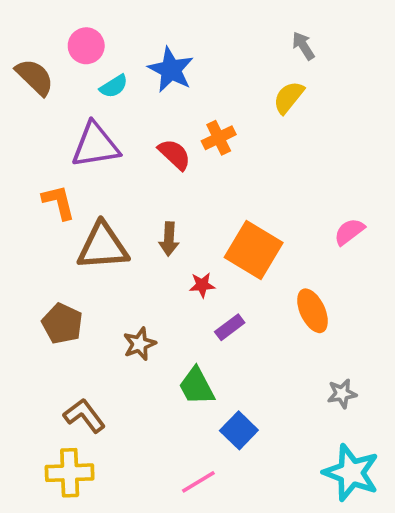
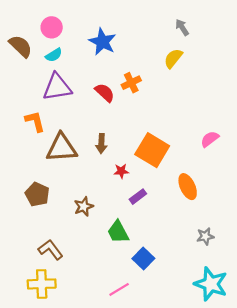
cyan semicircle: (114, 86) -> (54, 55), moved

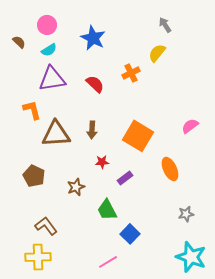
brown semicircle: (21, 46) -> (19, 42), size x0.6
orange cross: (131, 83) -> (131, 73), moved
red star: (121, 171) -> (102, 162), moved

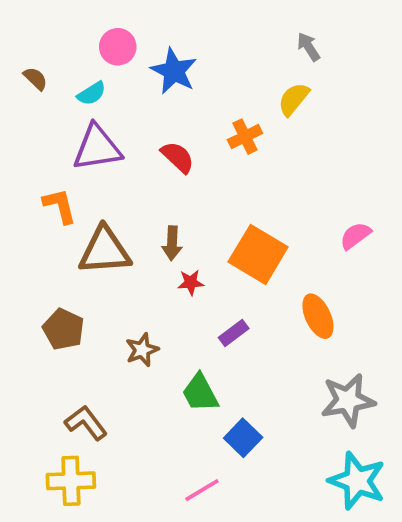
pink circle: (47, 25) -> (118, 47), moved
red star: (102, 162) -> (191, 282), moved
gray star: (186, 214) -> (348, 400), size x1.8

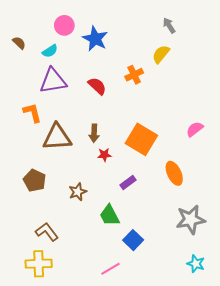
cyan star: (357, 481) -> (196, 264), size x0.6

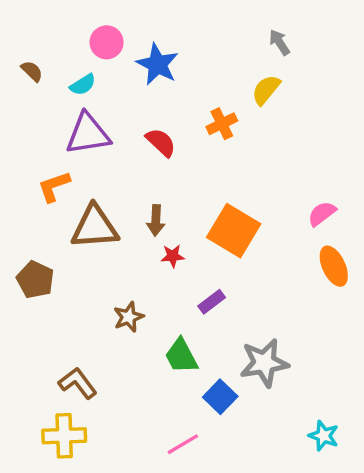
orange L-shape: (32, 113) -> (54, 186), turned -95
orange ellipse: (174, 173) -> (334, 266), moved
brown pentagon: (35, 180) -> (35, 280), moved
gray star: (191, 220) -> (264, 363), moved

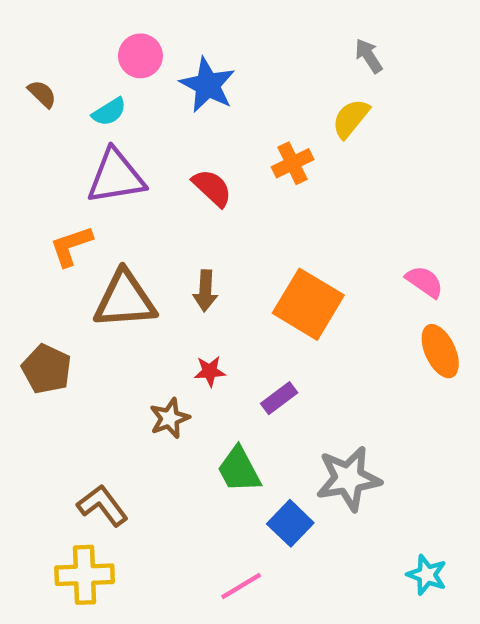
pink semicircle: (322, 214) -> (425, 282), turned 72
red star: (173, 256) -> (210, 371), moved

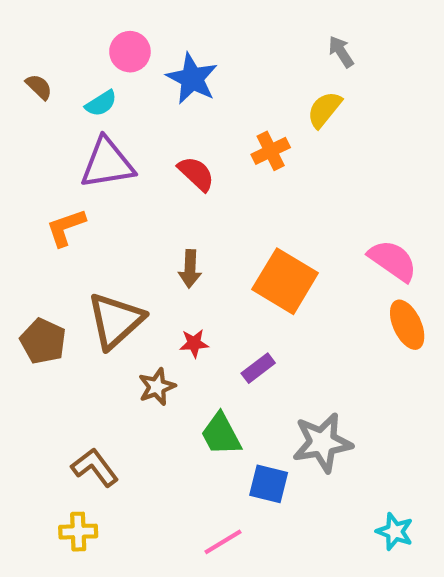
pink semicircle: (425, 282) -> (393, 261), size x1.4
brown triangle: (125, 300) -> (115, 321), moved, turned -38
blue square: (290, 523) -> (269, 484), turned -30
yellow cross: (85, 575) -> (78, 532), size x0.7

